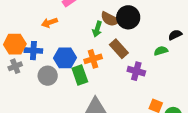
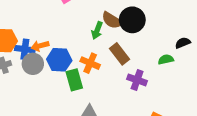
orange arrow: (50, 23) -> (40, 46), moved
orange cross: (93, 59) -> (90, 63), turned 36
gray circle: (48, 76) -> (33, 64), moved

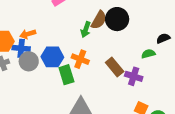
brown semicircle: (112, 20) -> (99, 20), turned -90
orange arrow: (40, 46) -> (28, 34), moved
brown rectangle: (120, 54) -> (115, 67), moved
purple cross: (137, 80) -> (134, 76), moved

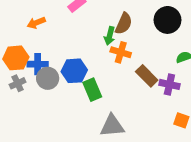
black circle: (117, 19) -> (168, 20), moved
orange arrow: (28, 34) -> (36, 23), moved
orange cross: (80, 59) -> (121, 52), moved

